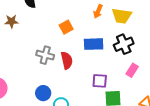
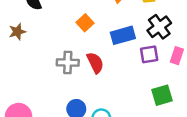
purple square: (100, 81) -> (149, 54), moved

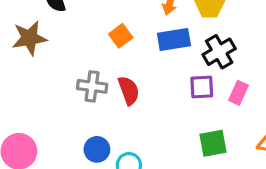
brown star: (17, 32) -> (29, 38), size x1.5
blue rectangle: (123, 35) -> (174, 40), moved

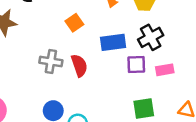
blue rectangle: (174, 40) -> (113, 42), moved
pink rectangle: (238, 93) -> (165, 70), turned 54

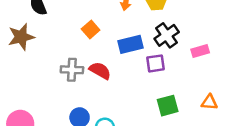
red semicircle: (79, 66) -> (100, 71), turned -35
pink rectangle: (165, 70) -> (200, 51), moved

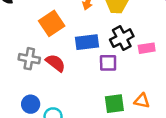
orange square: (91, 29) -> (52, 23), size x1.5
pink rectangle: (200, 51) -> (147, 48), moved
orange triangle: (209, 102) -> (142, 101), moved

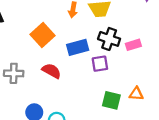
black cross: (122, 38) -> (109, 39), turned -35
gray cross: (29, 59) -> (14, 73), moved
green square: (114, 104) -> (111, 100), turned 30

